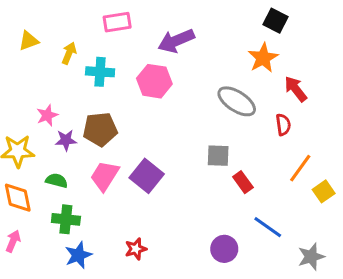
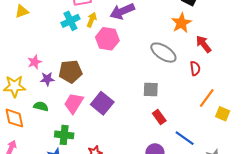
yellow arrow: (69, 53) -> (92, 20), moved
cyan cross: (100, 72) -> (70, 21), moved, turned -30
red rectangle: (243, 182) -> (159, 117), moved
yellow square: (324, 191) -> (223, 114), turned -32
green cross: (66, 219) -> (64, 135), moved

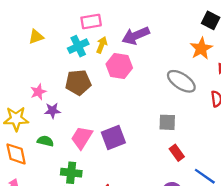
yellow triangle: (22, 11) -> (36, 37), moved
brown pentagon: (70, 72) -> (78, 82), moved
purple square: (102, 103) -> (113, 138), turned 30

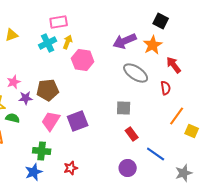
purple arrow: (136, 36) -> (125, 41), moved
brown pentagon: (78, 82) -> (48, 90), moved
green semicircle: (45, 141) -> (13, 118), moved

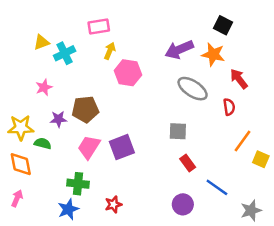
cyan cross: (48, 43) -> (65, 53), moved
orange star: (153, 45) -> (213, 54), turned -30
pink star: (14, 82) -> (44, 87), moved

